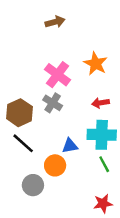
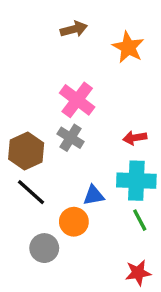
orange star: (96, 64) -> (128, 47), moved

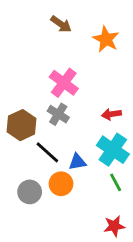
brown arrow: (74, 29) -> (61, 24), turned 50
cyan cross: (136, 181) -> (113, 150), turned 32
black line: (31, 192) -> (47, 152), moved
gray circle: (44, 248) -> (30, 192), moved

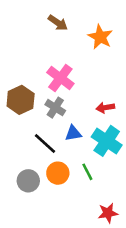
brown hexagon: (21, 125) -> (21, 100), moved
blue triangle: (77, 162) -> (73, 133), moved
green line: (116, 182) -> (87, 172), moved

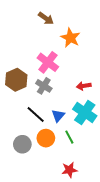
orange star: (100, 37) -> (70, 38), moved
blue triangle: (73, 133) -> (58, 116), moved, turned -40
red star: (108, 213) -> (69, 170), moved

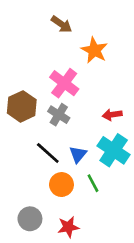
gray circle: (22, 144) -> (30, 219), moved
red star: (69, 170) -> (68, 227), moved

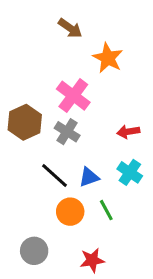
cyan cross: (114, 150) -> (130, 172), size x0.7
blue triangle: (78, 154) -> (89, 177), turned 30
red star: (68, 227) -> (92, 260), moved

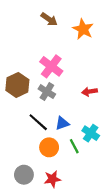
orange star: (108, 58) -> (83, 29), moved
cyan cross: (130, 172) -> (91, 133), moved
red star: (92, 260) -> (52, 179), moved

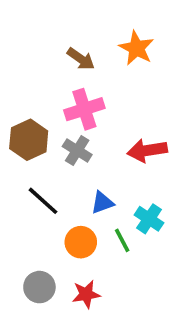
brown arrow: (49, 19) -> (81, 59), moved
pink cross: (51, 66) -> (84, 109), turned 35
red arrow: (90, 92) -> (147, 151), size x1.5
black line: (38, 122) -> (43, 201), moved

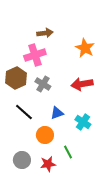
orange star: (136, 48) -> (85, 48), moved
brown arrow: (81, 59) -> (45, 33), turned -42
pink cross: (84, 109) -> (35, 55), moved
green line: (122, 240) -> (68, 152), moved

